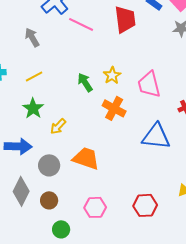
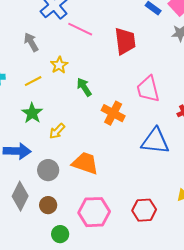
red trapezoid: (125, 19) -> (125, 41), moved
yellow star: (112, 75) -> (59, 65), moved
pink hexagon: (95, 207) -> (94, 212), size x1.4

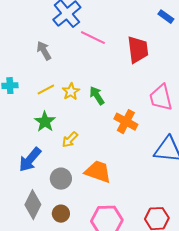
yellow star: (59, 65) -> (71, 92), moved
blue arrow: (17, 151) -> (30, 160), turned 128

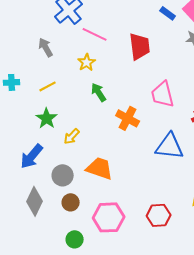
yellow star: (71, 92) -> (87, 62), moved
brown circle: (61, 214) -> (71, 202), moved

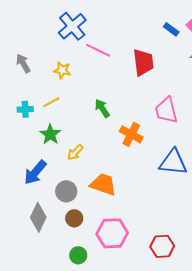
gray arrow: (46, 47) -> (23, 63), moved
yellow star: (87, 62) -> (62, 70), moved, turned -30
cyan cross: (12, 82) -> (25, 109), moved
red hexagon: (159, 215) -> (162, 246), moved

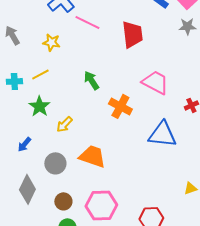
pink trapezoid: (166, 110) -> (155, 82), turned 132
blue arrow: (35, 172) -> (24, 144), size x0.6
brown circle: (74, 218) -> (63, 201), moved

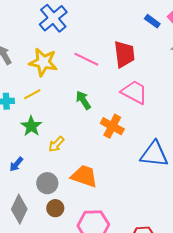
pink line: (87, 22) -> (86, 59), moved
yellow star: (51, 42) -> (43, 62), size x1.6
pink trapezoid: (155, 82) -> (134, 92), moved
brown circle: (63, 201) -> (55, 208), moved

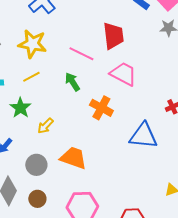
pink line: (86, 59) -> (81, 54), moved
yellow line: (32, 94) -> (31, 77), moved
brown circle: (55, 208) -> (37, 199), moved

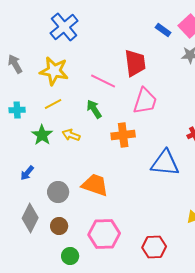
pink trapezoid: (123, 74) -> (145, 101), turned 80
orange cross: (101, 108) -> (123, 135), turned -35
yellow arrow: (45, 126) -> (71, 135), moved, turned 66

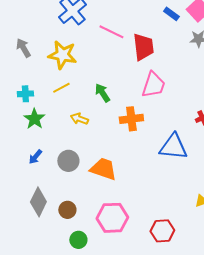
pink line: (103, 81) -> (111, 32), moved
green star: (42, 135) -> (34, 119), moved
gray circle: (58, 192) -> (68, 161), moved

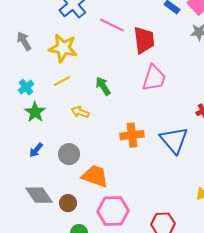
cyan cross: (25, 94) -> (26, 87), turned -35
orange cross: (131, 119) -> (132, 135), moved
blue triangle: (173, 147) -> (174, 140), turned 44
orange trapezoid: (103, 169) -> (95, 176), moved
gray diamond: (38, 202) -> (39, 195), turned -60

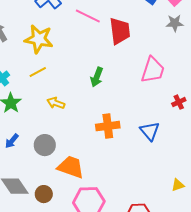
pink trapezoid: (154, 78) -> (153, 70), moved
green arrow: (103, 86) -> (97, 77), moved, turned -126
blue triangle: (174, 140) -> (150, 131), size x0.7

